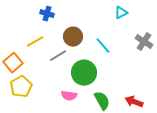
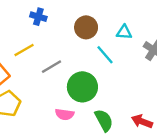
cyan triangle: (121, 13) -> (124, 32), moved, turned 32
brown circle: (73, 37) -> (86, 27), moved

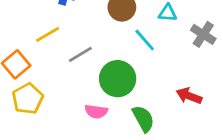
red arrow: (142, 121) -> (189, 96), moved

